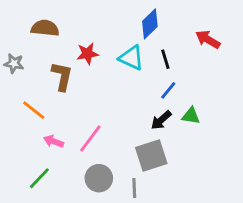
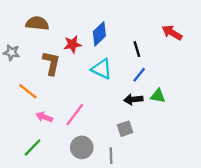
blue diamond: (150, 24) -> (99, 34), moved
cyan triangle: (131, 58) -> (102, 69), moved
black arrow: (161, 120) -> (133, 99), turned 36
gray square: (151, 156) -> (125, 129), size x0.6

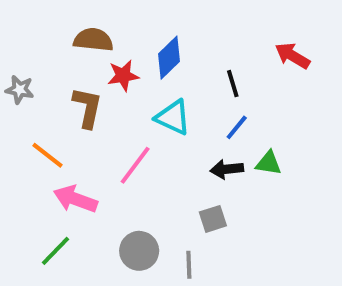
brown semicircle: (37, 23) -> (93, 40), moved
pink line: (75, 115) -> (135, 165), moved
pink arrow: (44, 117) -> (75, 199), size x1.5

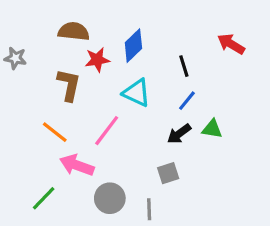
gray star: (20, 90) -> (15, 58), moved
orange line: (48, 155) -> (55, 132), moved
black arrow: (227, 169) -> (179, 134), turned -30
pink arrow: (75, 199) -> (77, 165), moved

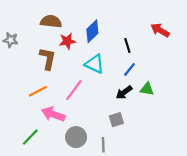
orange line: (55, 132) -> (38, 91), turned -66

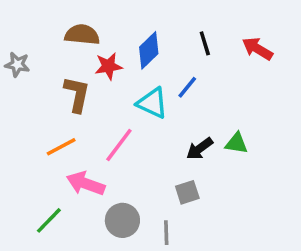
black line: (127, 45) -> (205, 43), moved
blue line: (129, 69) -> (187, 87), moved

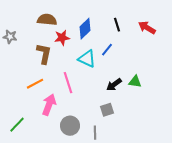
pink line: (119, 145) -> (68, 83), turned -55
pink arrow: (86, 184) -> (49, 105), turned 90
green line: (49, 220) -> (17, 125), moved

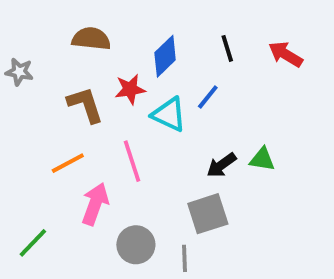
red star: (62, 38) -> (130, 89), moved
brown L-shape: (44, 54) -> (85, 105), turned -30
gray square: (107, 110) -> (208, 214), size x1.5

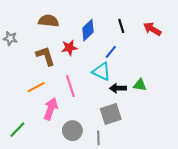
cyan triangle: (169, 115) -> (101, 72), moved
black arrow: (221, 165) -> (118, 88), turned 35

